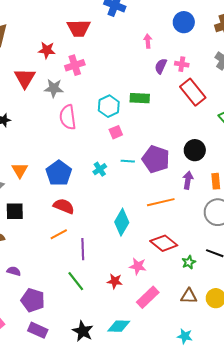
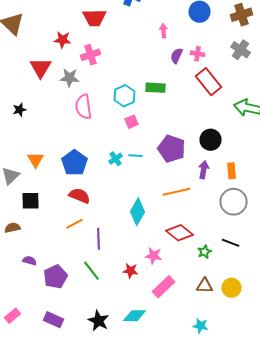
cyan line: (128, 161) -> (136, 156), moved
purple pentagon: (33, 300) -> (56, 277), moved, turned 30

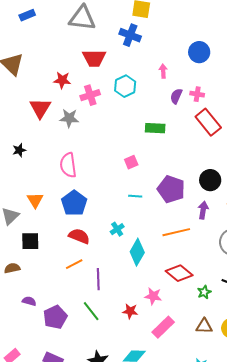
cyan hexagon: (124, 96) -> (125, 86), moved
pink semicircle: (84, 107) -> (68, 165), moved
cyan cross: (116, 159) -> (117, 229), moved

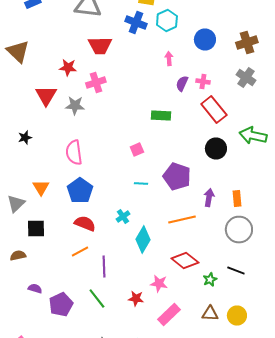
cyan hexagon: (125, 86) -> (167, 20), moved
black circle: (210, 180) -> (216, 148), moved

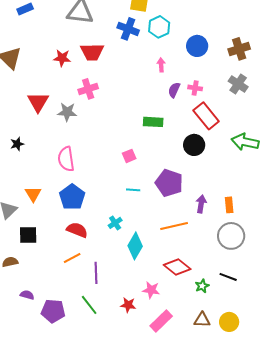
red star: (68, 68) -> (62, 58), moved
black circle: (216, 148) -> (194, 145), moved
purple pentagon: (61, 304) -> (53, 311), turned 30

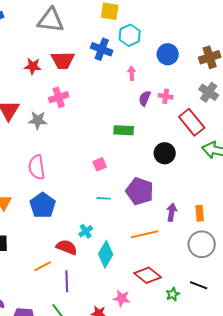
blue cross: (128, 29) -> (102, 49), moved
red rectangle: (206, 116) -> (192, 122), moved
red semicircle: (77, 230) -> (67, 247), moved

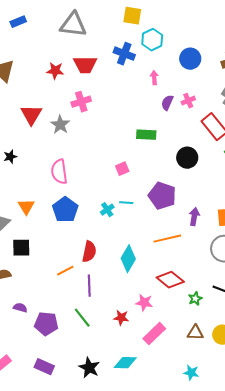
pink cross: (166, 96) -> (188, 101), turned -32
gray star: (38, 120) -> (60, 125), turned 30
cyan cross: (86, 231) -> (107, 210), moved
red semicircle: (67, 247) -> (89, 252), turned 80

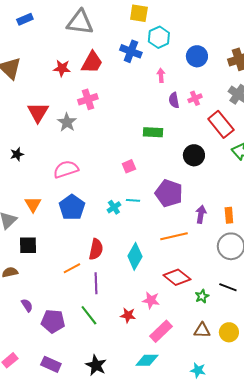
red trapezoid: (85, 65) -> (92, 62), turned -60
purple semicircle: (167, 103) -> (174, 100), turned -35
pink semicircle: (59, 172) -> (66, 169), turned 80
purple semicircle: (20, 308) -> (27, 305), turned 40
cyan diamond: (125, 363) -> (147, 360), moved

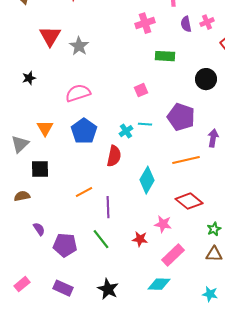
pink cross: (88, 99) -> (145, 23), moved
red semicircle: (96, 249) -> (114, 156), moved
green star: (202, 296) -> (214, 229), moved

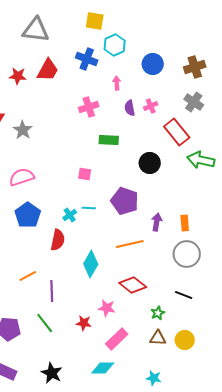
pink square: (141, 90) -> (85, 174), turned 32

